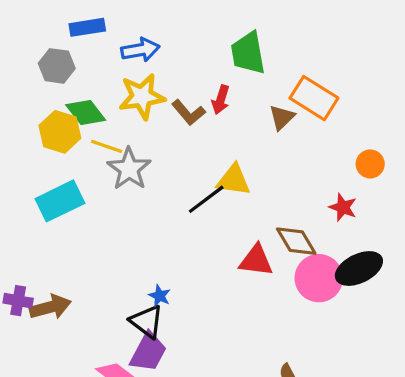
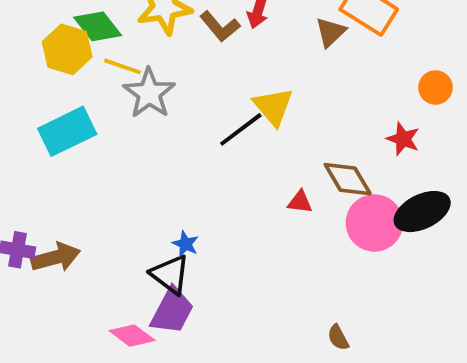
yellow triangle: (234, 180) -> (273, 107), turned 42
red triangle: (256, 260) -> (300, 202), size x0.6

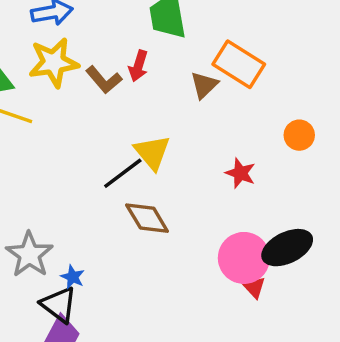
gray star: (149, 93) -> (29, 254), moved
red star: (403, 139) -> (240, 173), moved
brown diamond: (348, 179) -> (147, 218), moved
red triangle: (300, 202) -> (254, 287), moved, turned 40

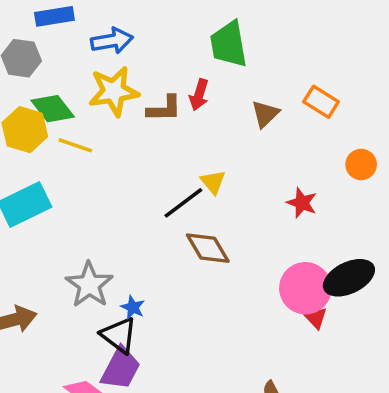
orange rectangle: (239, 64) -> (321, 102), moved, size x0.7
brown L-shape: (104, 80) -> (164, 109), turned -51
yellow triangle: (152, 152) -> (213, 182), size x0.7

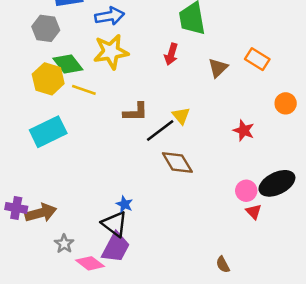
brown L-shape: (164, 109) -> (136, 112), moved
gray star: (89, 285) -> (64, 244), moved, size x0.6
pink circle: (305, 288) -> (246, 191), size x0.6

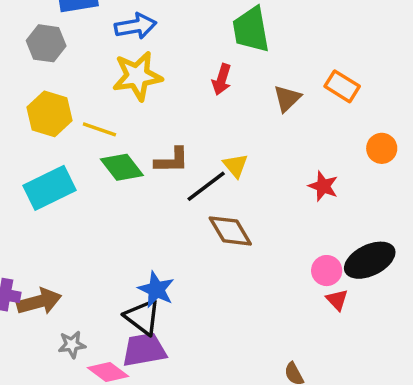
green diamond: (68, 64) -> (122, 167), moved
blue star: (124, 204) -> (156, 289), size x1.5
gray star: (64, 244) -> (72, 345), turned 30
purple trapezoid: (116, 247) -> (144, 350), turned -128

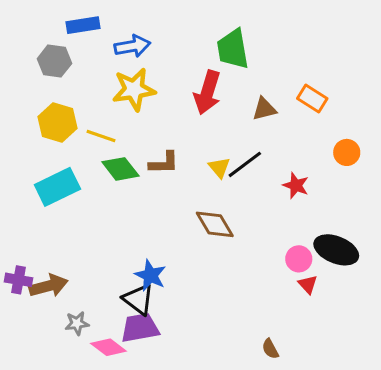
red arrow: (222, 79) -> (207, 93), size x1.6
brown triangle: (287, 98) -> (264, 109), turned 30
black line: (206, 186) -> (245, 164), moved
black ellipse: (370, 260) -> (336, 250), turned 48

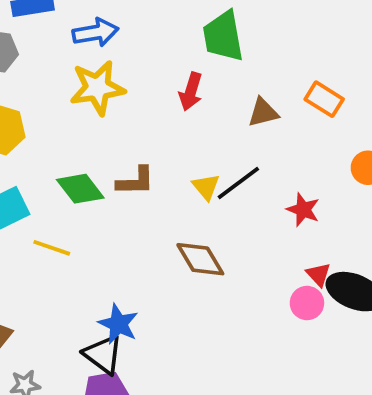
red arrow: (207, 93) -> (191, 92), size x0.7
yellow line: (101, 136) -> (52, 248), moved
red triangle: (308, 284) -> (318, 274), moved

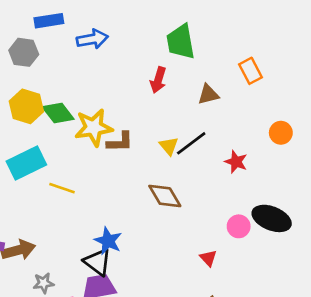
yellow star: (97, 88) -> (94, 127), moved
orange rectangle: (324, 99) -> (251, 71), moved, turned 30
green diamond: (80, 189) -> (58, 113), moved
red triangle: (318, 274) -> (208, 258), moved

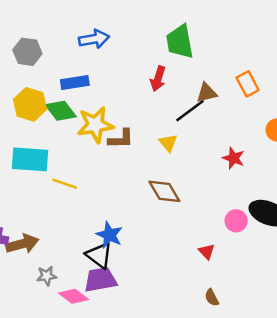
blue rectangle: (49, 21) -> (75, 83), moved
orange rectangle: (251, 71) -> (248, 84), moved
black line: (191, 143) -> (190, 111), moved
cyan rectangle: (26, 163) -> (30, 159), turned 30

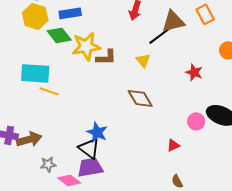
brown triangle: (207, 93) -> (173, 21), size x1.4
yellow hexagon: (30, 104) -> (35, 16), moved
yellow line: (65, 184) -> (49, 91), moved
red triangle: (207, 251) -> (173, 145), turned 48

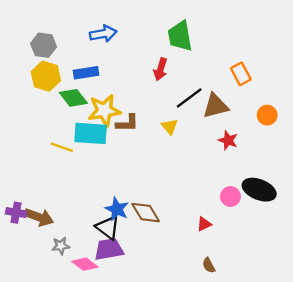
brown triangle: (173, 21) -> (216, 106), moved
cyan rectangle: (35, 73) -> (91, 133), moved
yellow line: (49, 91) -> (62, 147), moved
brown diamond: (140, 98) -> (146, 213), moved
brown arrow: (29, 139) -> (39, 217), turned 35

